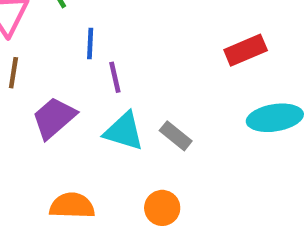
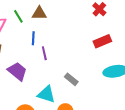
purple trapezoid: (54, 118) -> (17, 71), turned 80
cyan triangle: (124, 131) -> (46, 94), moved

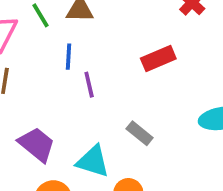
red rectangle: (102, 41) -> (158, 58), moved
purple trapezoid: (17, 71) -> (37, 144), moved

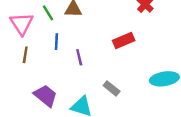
blue line: (69, 57) -> (56, 42), moved

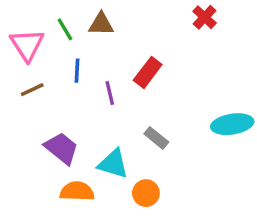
red rectangle: (124, 40) -> (148, 72), moved, turned -30
brown line: (25, 55) -> (32, 90), turned 56

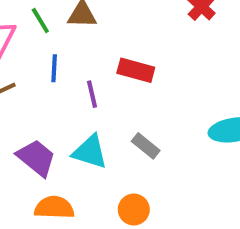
red rectangle: (148, 72) -> (136, 70), turned 68
cyan triangle: (113, 164) -> (90, 152), moved

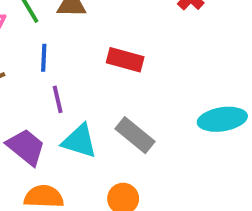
purple line: (92, 94) -> (58, 99), moved
gray rectangle: (146, 146) -> (135, 135), size x1.4

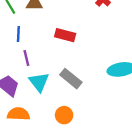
cyan triangle: (79, 141) -> (39, 82), turned 35

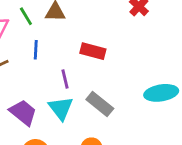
purple line: (26, 58) -> (65, 79), moved

